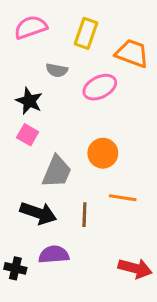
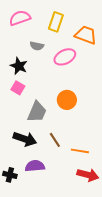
orange line: (123, 198) -> (80, 151), moved
brown line: (84, 215) -> (55, 140), turned -35

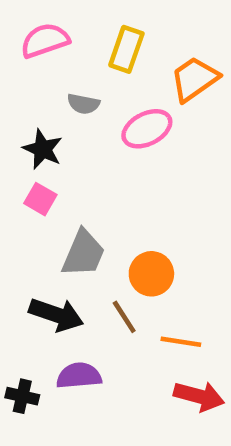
orange trapezoid: (86, 35) -> (194, 79), turned -55
orange circle: (67, 100) -> (151, 274), moved

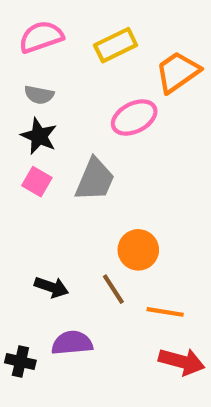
yellow rectangle: (126, 49) -> (116, 45), turned 45
gray semicircle: (83, 104) -> (39, 95), moved
gray trapezoid: (83, 253) -> (95, 180), moved
black arrow: (56, 315) -> (51, 287), size x0.7

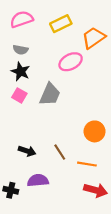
orange circle: (138, 250) -> (95, 131), moved

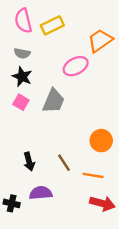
pink semicircle: (22, 19) -> (23, 21), turned -85
yellow rectangle: (61, 24) -> (52, 25), moved
black arrow: (27, 151) -> (29, 162), turned 56

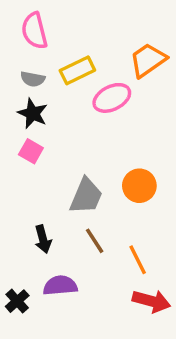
yellow rectangle: (52, 25) -> (77, 70), moved
gray trapezoid: (54, 101) -> (86, 196), moved
orange circle: (101, 141) -> (139, 186), moved
orange line: (93, 175) -> (138, 260), turned 54
black cross: (12, 203) -> (17, 301), turned 35

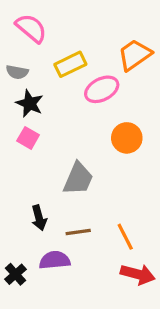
pink semicircle: (34, 31) -> (31, 28), turned 144
gray semicircle: (33, 79) -> (17, 72), moved
orange circle: (139, 186) -> (127, 138), moved
brown line: (95, 241) -> (78, 232), moved, turned -65

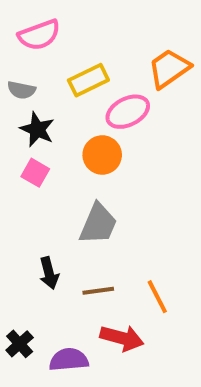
pink semicircle: (31, 28) -> (39, 35), turned 120
orange circle: (127, 138) -> (102, 155), moved
purple semicircle: (55, 260) -> (69, 360), moved
red arrow: (138, 274) -> (122, 338), moved

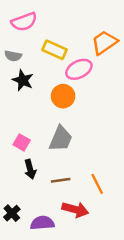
yellow rectangle: (88, 80) -> (55, 50), turned 50
pink square: (35, 173) -> (22, 142), moved

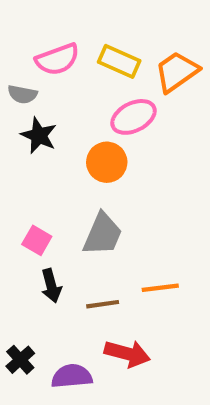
pink semicircle: (24, 22) -> (57, 59), moved
yellow rectangle: (55, 50) -> (119, 61), moved
orange line: (97, 184) -> (160, 288), moved, turned -70

